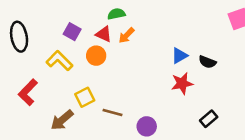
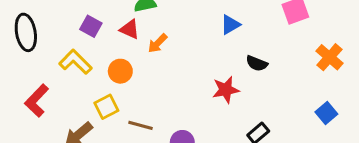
orange arrow: (126, 35) -> (158, 43), moved
orange circle: (96, 56) -> (120, 71), moved
blue triangle: (180, 56) -> (230, 25), moved

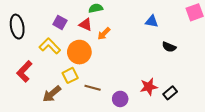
blue triangle: (230, 25) -> (152, 21), turned 40
orange circle: (120, 71) -> (79, 52), size x1.5
red star: (226, 90) -> (149, 87), moved

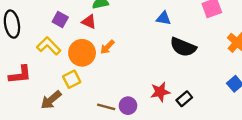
orange arrow: (104, 34) -> (107, 47), moved
black semicircle: (169, 47) -> (183, 47), size x1.6
red L-shape: (24, 71) -> (20, 75), turned -140
brown line: (93, 88) -> (106, 107), moved

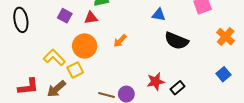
red triangle: (89, 22) -> (91, 18), turned -32
yellow L-shape: (49, 46) -> (54, 57), moved
orange arrow: (107, 47) -> (120, 41), moved
red L-shape: (20, 75) -> (28, 87), moved

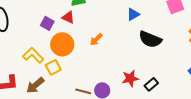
blue triangle: (159, 15) -> (133, 14), turned -40
purple square: (65, 16) -> (47, 23), moved
red triangle: (91, 18) -> (68, 17), turned 32

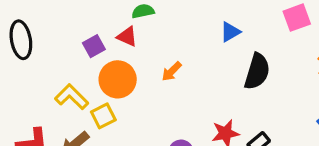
purple square: (47, 23) -> (94, 46), turned 32
black semicircle: (150, 39) -> (257, 71), turned -95

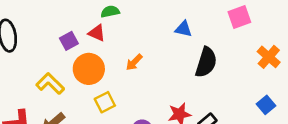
blue triangle: (230, 32) -> (183, 29), turned 42
yellow square: (103, 116) -> (105, 102), moved

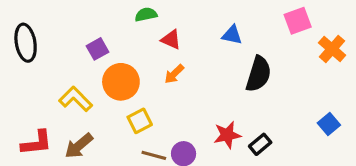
red triangle: (97, 33) -> (171, 40), moved
orange cross: (269, 57) -> (332, 49), moved

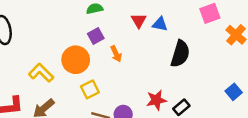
red triangle: (171, 40) -> (139, 21), moved, turned 35
purple square: (98, 49) -> (96, 36), moved
orange arrow: (174, 74) -> (116, 54), turned -70

